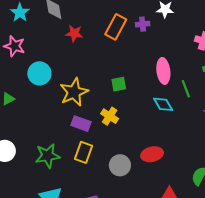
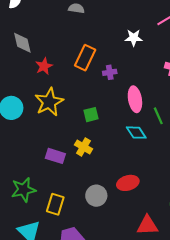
purple cross: (143, 24) -> (110, 72), moved
red star: (74, 33) -> (44, 66), turned -30
yellow star: (74, 92) -> (49, 102), moved
yellow rectangle: (84, 152) -> (55, 204), moved

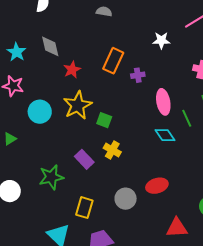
green square: (91, 115) -> (104, 120), moved, turned 35
purple rectangle: (55, 156) -> (84, 159), turned 30
green star: (24, 190) -> (51, 177), moved

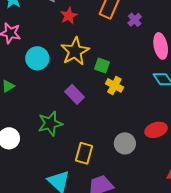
purple cross: (138, 75) -> (135, 20), turned -32
yellow cross: (112, 150) -> (114, 85), moved
purple rectangle: (84, 159) -> (75, 94), moved

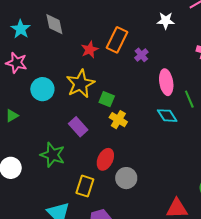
red star: (69, 16) -> (90, 50), moved
green star: (50, 124) -> (53, 155), turned 30
red ellipse: (156, 130) -> (105, 159), moved, turned -50

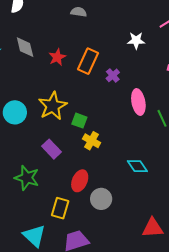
red star: (90, 50) -> (57, 57), moved
cyan diamond: (167, 116) -> (137, 166), moved

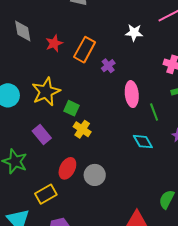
cyan diamond: (137, 166) -> (143, 142), moved
gray circle: (101, 199) -> (95, 175), moved
yellow rectangle: (60, 208) -> (46, 194), turned 40

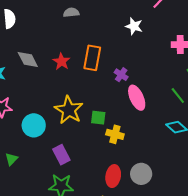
white star: (134, 33) -> (134, 26), turned 30
purple cross: (108, 66) -> (121, 75), moved
pink ellipse: (132, 94) -> (137, 98), moved
purple rectangle: (42, 135) -> (61, 155), moved, turned 30

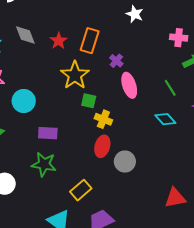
yellow star: (69, 110) -> (75, 75), moved
purple rectangle: (61, 155) -> (48, 133), turned -66
red ellipse: (113, 176) -> (102, 146), moved

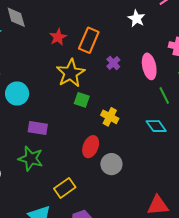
gray diamond: (25, 35) -> (16, 17), moved
pink ellipse: (129, 85) -> (149, 66), moved
yellow cross: (103, 119) -> (110, 117), moved

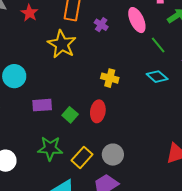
red star: (58, 37) -> (29, 13), moved
green square: (82, 100) -> (70, 115), moved, turned 35
green star: (31, 159) -> (50, 148), moved
gray circle: (111, 164) -> (113, 155), moved

